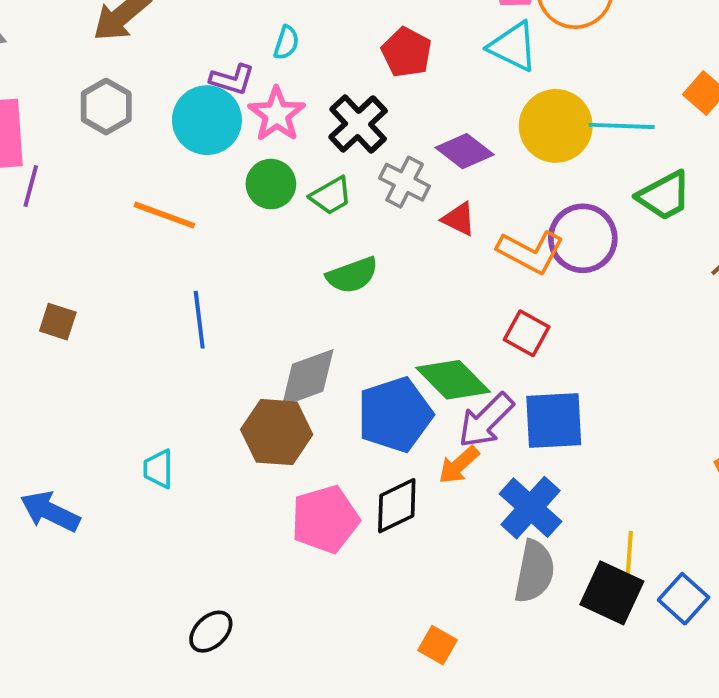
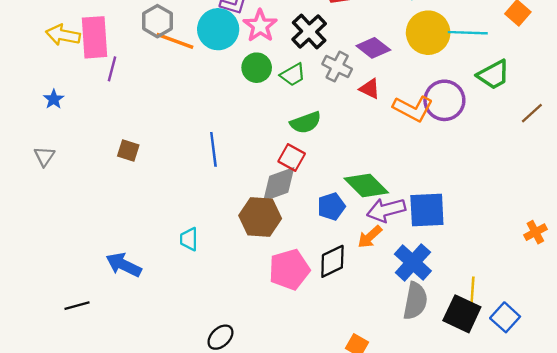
orange line: (164, 215) -> (175, 41), moved
red square: (527, 333) -> (292, 157), moved
blue pentagon: (395, 415) -> (331, 206), size x0.6
purple arrow: (486, 420) -> (386, 210), turned 30

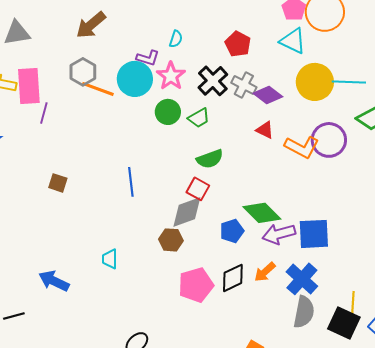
gray cross: (337, 67) -> (244, 85), moved
brown hexagon: (260, 217) -> (171, 240), size x0.7
orange arrow: (370, 237) -> (265, 272), moved

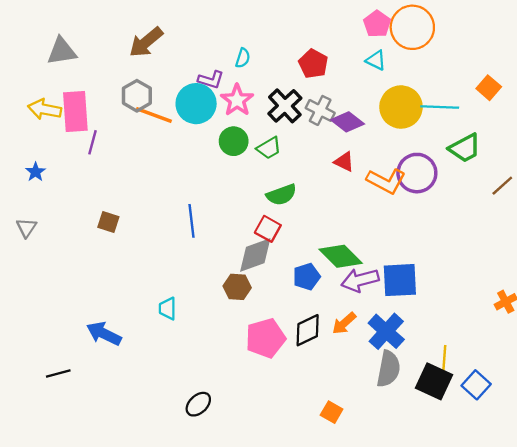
cyan triangle: (293, 41) -> (376, 60), size x0.7

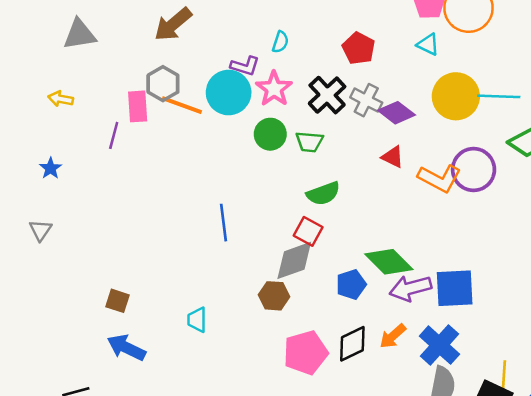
yellow arrow: (45, 109) -> (61, 99), size x0.7
pink rectangle: (75, 112) -> (138, 106), moved, size x0.7
green trapezoid: (269, 148) -> (309, 142), turned 35
brown square: (108, 222) -> (117, 301), moved

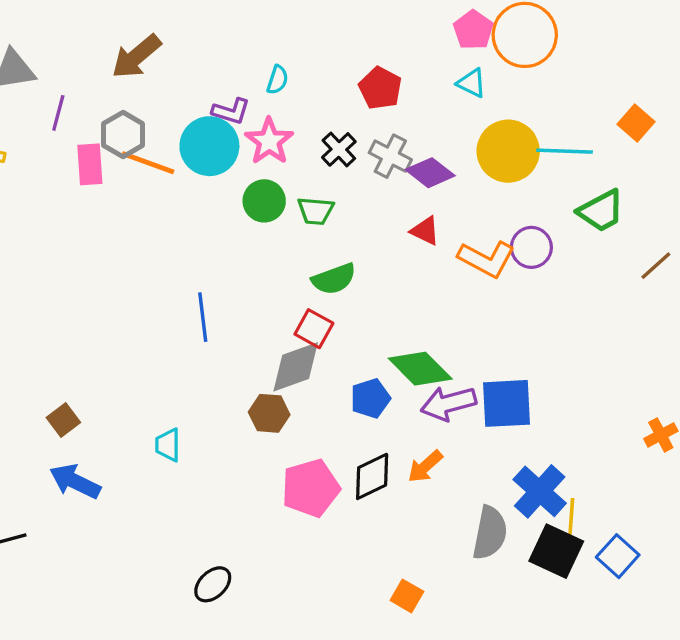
black cross: (327, 95) -> (339, 149), size x0.7
purple line: (114, 135) -> (58, 113), moved
purple circle: (474, 170) -> (531, 247), size x0.7
brown square: (117, 301) -> (63, 420), turned 35
blue cross: (439, 345) -> (540, 491), moved

